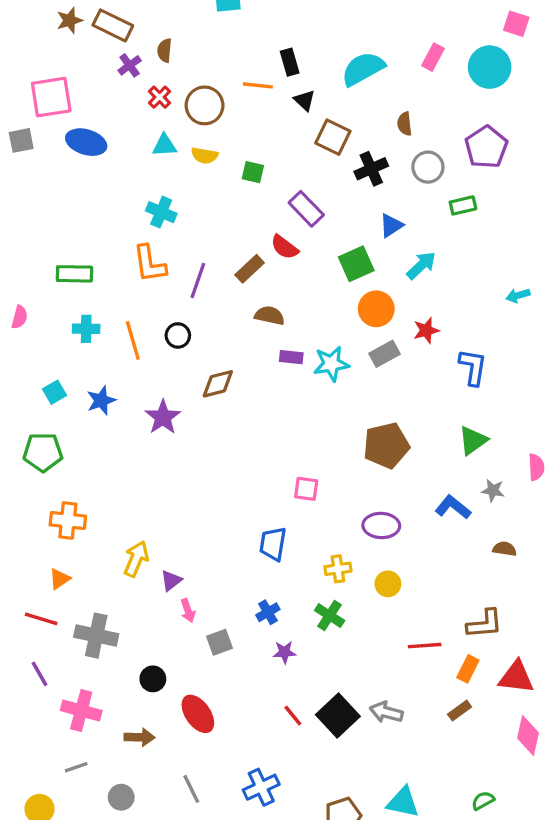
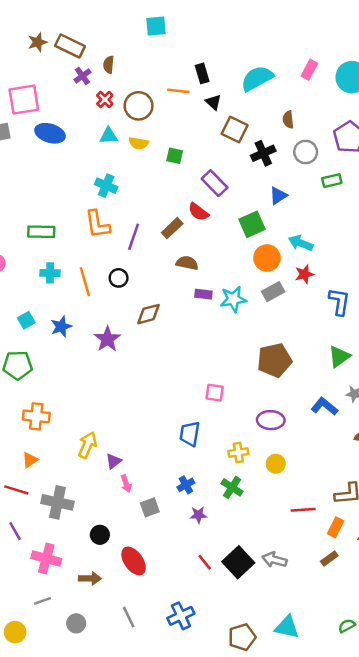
cyan arrow: (421, 265) -> (301, 243), moved, turned -115

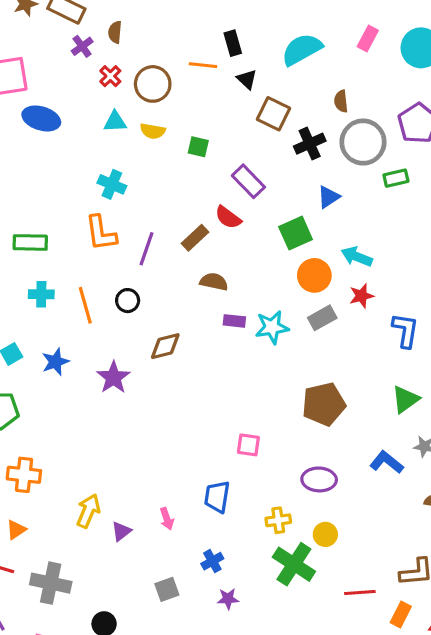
gray circle: (306, 152) -> (363, 142), size x1.5
pink arrow: (126, 484) -> (167, 519), moved
green cross: (232, 487) -> (294, 564), moved, size x1.5

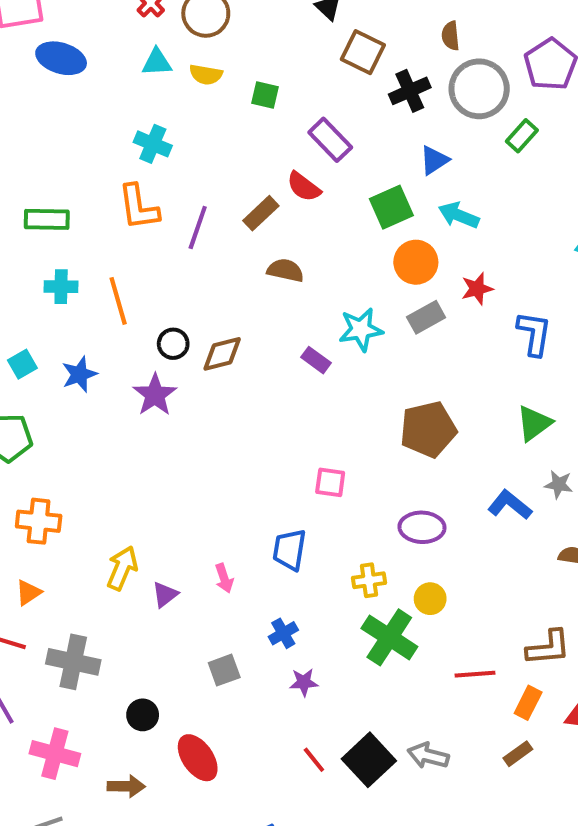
green rectangle: (396, 178) -> (522, 136), turned -35
cyan arrow: (357, 257) -> (459, 215), moved
black circle: (128, 301) -> (173, 344), moved
purple rectangle: (234, 321) -> (316, 360), moved, turned 30

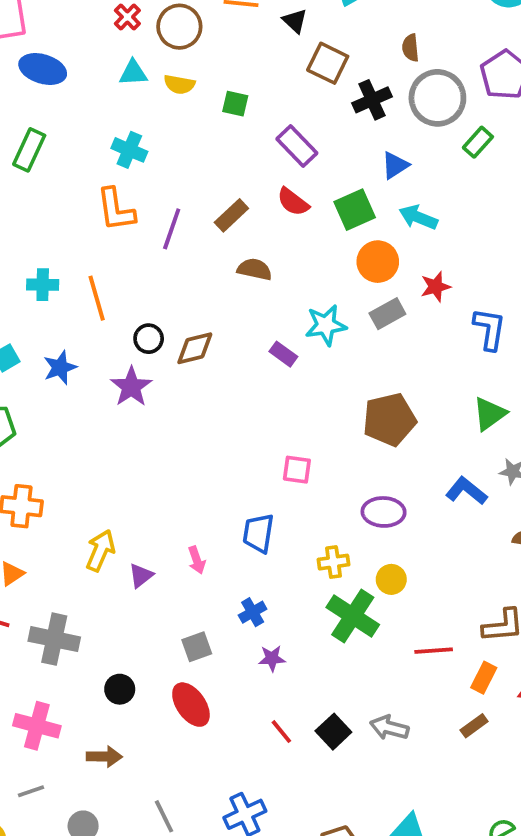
red semicircle: (304, 187) -> (293, 202), moved
green rectangle: (47, 219) -> (29, 150), moved, turned -66
red ellipse: (198, 758) -> (191, 705), moved
black square: (369, 760) -> (333, 732), size x0.7

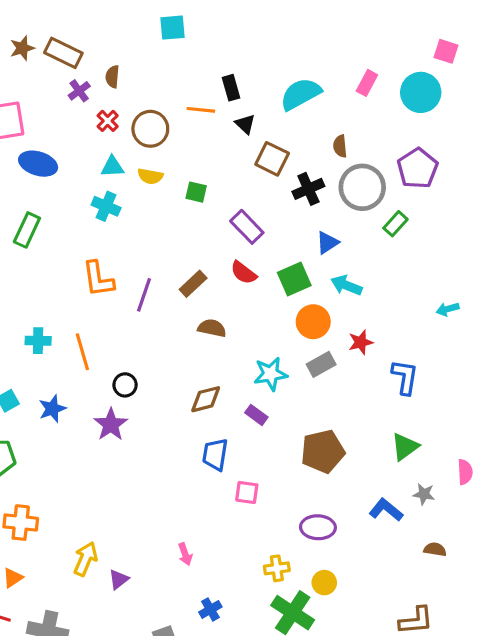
cyan cross: (129, 150) -> (106, 206), moved
brown diamond: (195, 348) -> (206, 399), moved
purple rectangle: (283, 354) -> (256, 415), moved
blue trapezoid: (258, 533) -> (215, 455), moved
pink arrow: (197, 560) -> (185, 554), moved

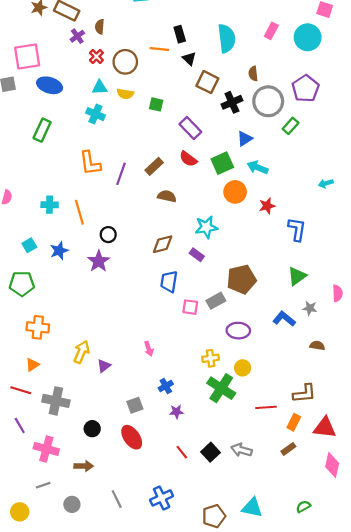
cyan semicircle: (301, 94) -> (227, 38), turned 112
gray rectangle: (321, 364) -> (216, 301), moved

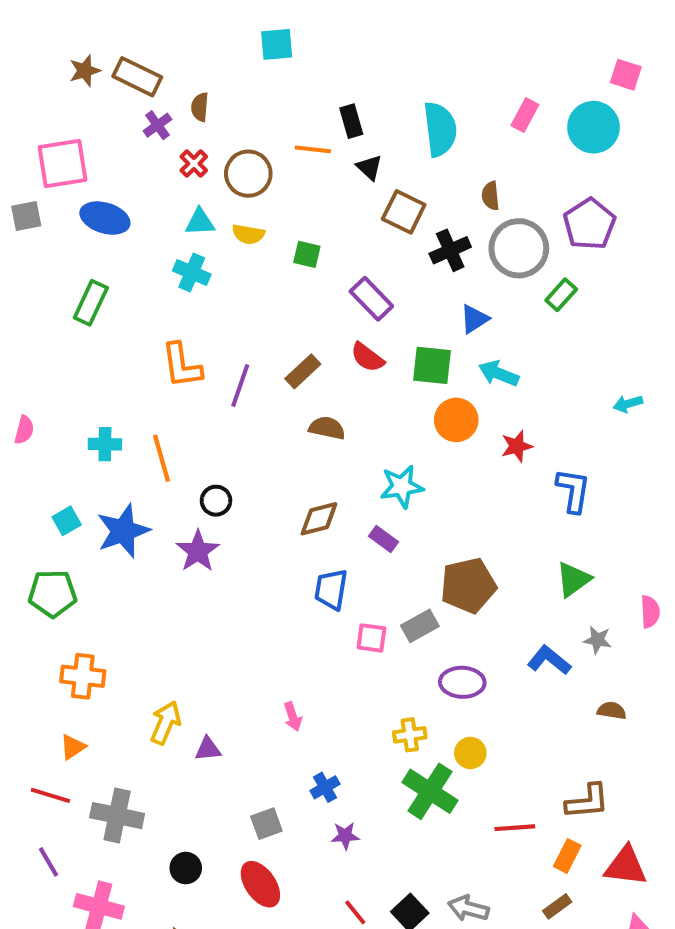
green square: (222, 163) -> (432, 365), turned 30
blue star: (59, 251) -> (123, 531), size x1.5
purple triangle: (104, 366) -> (208, 749), turned 32

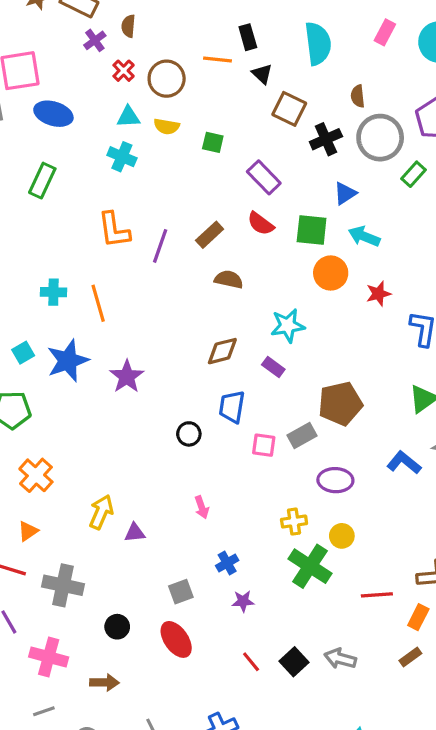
black circle: (216, 501) -> (189, 434), moved
orange cross: (83, 676) -> (36, 475), turned 36

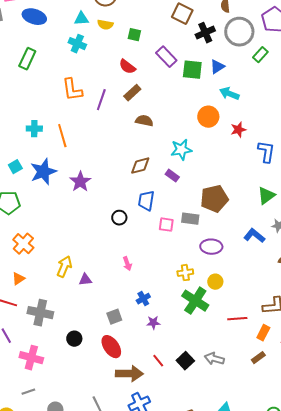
red semicircle: (261, 224) -> (127, 67), moved
green square: (312, 230) -> (192, 70), moved
gray rectangle: (302, 436) -> (190, 219), turned 36
brown arrow: (104, 682) -> (129, 374), moved, size x1.5

